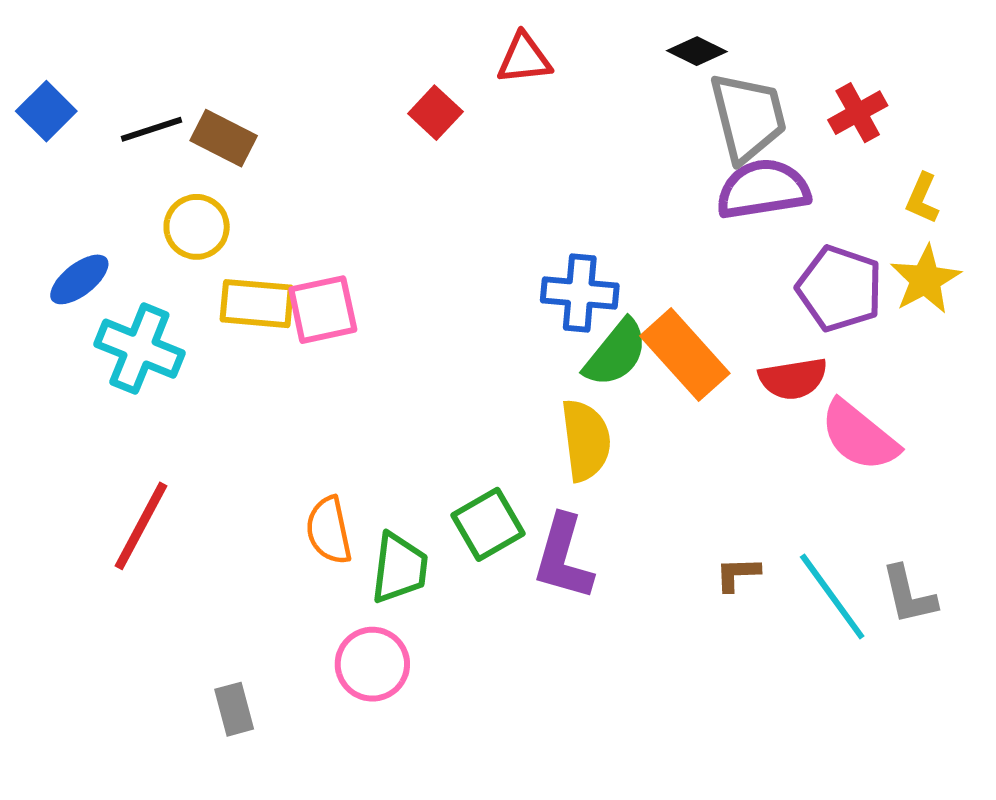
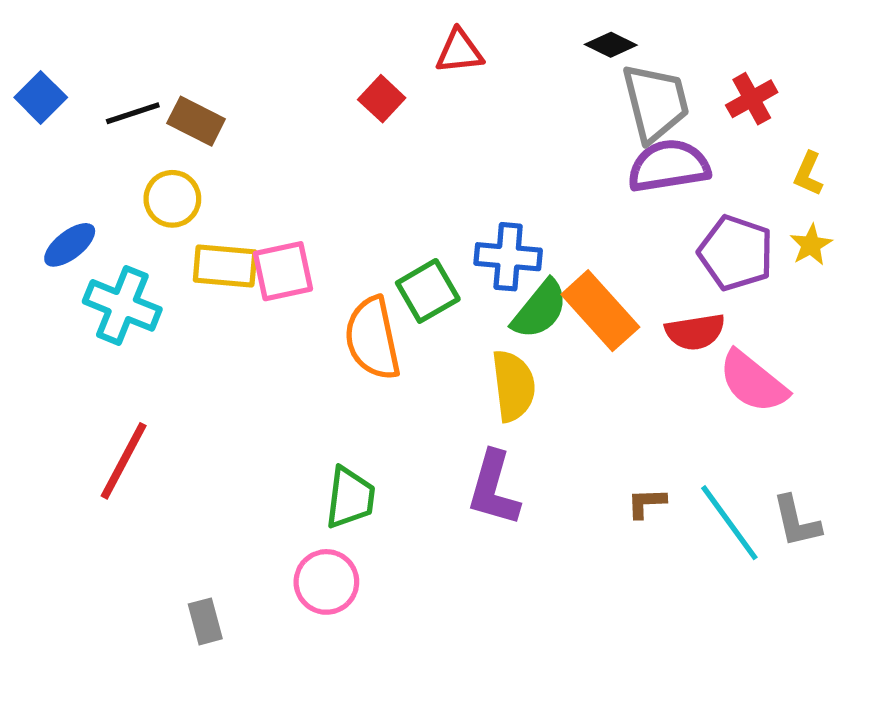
yellow star: (925, 279) -> (811, 245), size x0.7
green square: (488, 524) -> (428, 291), moved
orange semicircle: (329, 530) -> (372, 338), moved, size x1.4

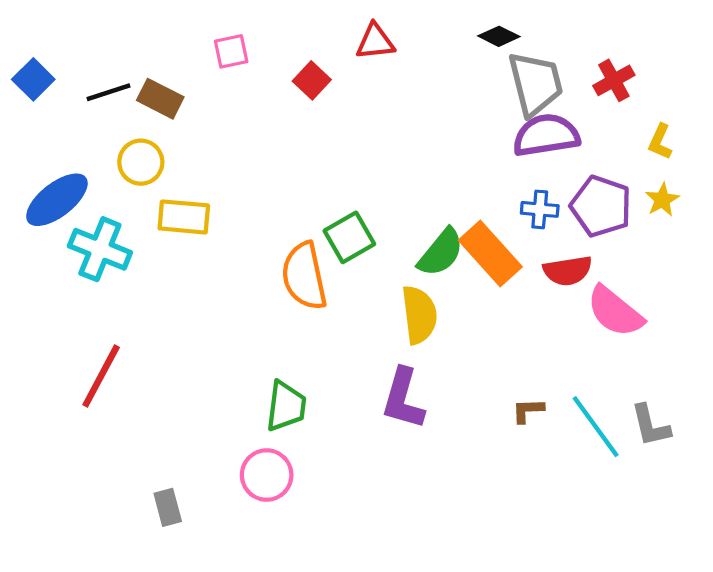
blue ellipse: (70, 245) -> (57, 200), size x1.5
blue cross: (508, 257) -> (540, 209), moved, size x0.7
pink square: (283, 271) -> (231, 51), moved, size x0.7

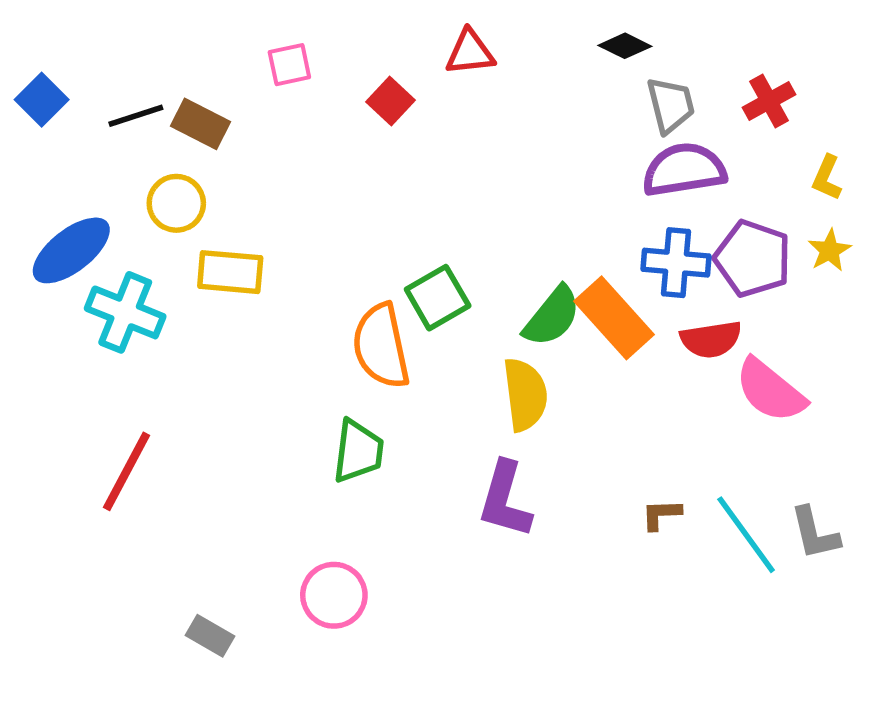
gray trapezoid: (535, 84) -> (671, 105), size x0.7
blue cross: (540, 209) -> (676, 263), size x1.4
green trapezoid: (286, 406) -> (358, 451), moved
gray rectangle: (168, 507) -> (210, 636), turned -45

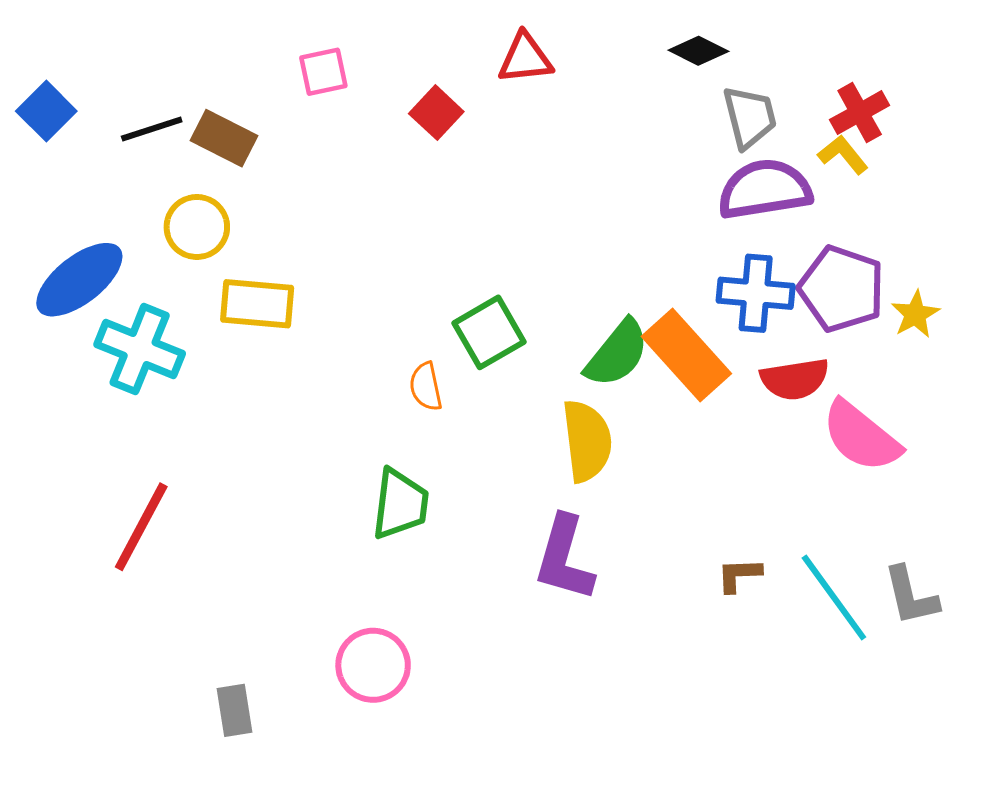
yellow L-shape: (827, 178) -> (843, 155), moved, turned 117
yellow star: (830, 250) -> (915, 314), moved
orange semicircle: (381, 346) -> (426, 387), size x0.5
gray rectangle: (210, 636) -> (235, 710), turned 51

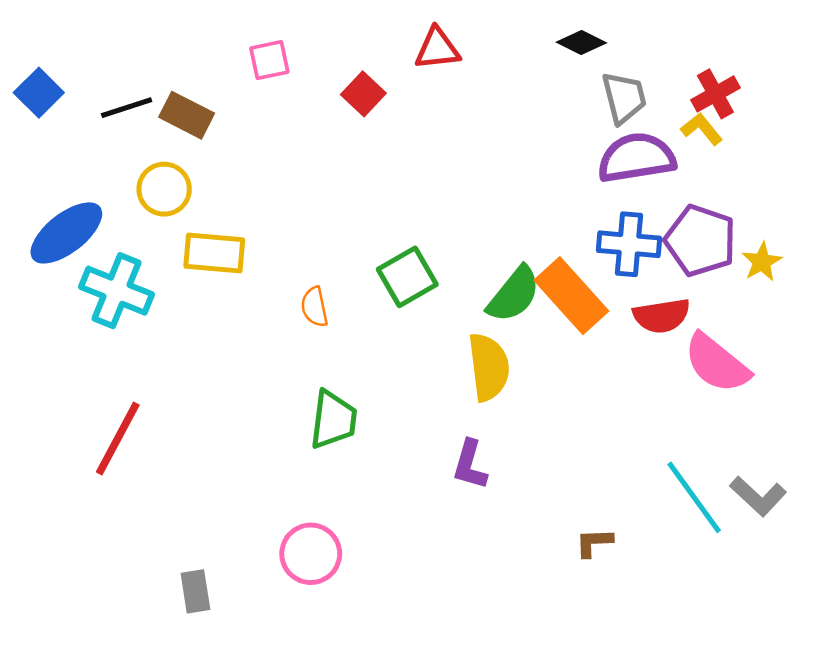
orange semicircle: (426, 387) -> (314, 307), moved
purple L-shape: (564, 558) -> (470, 465), size x0.7
brown L-shape: (739, 575) -> (594, 543), moved
gray L-shape: (911, 596) -> (758, 496), turned -34

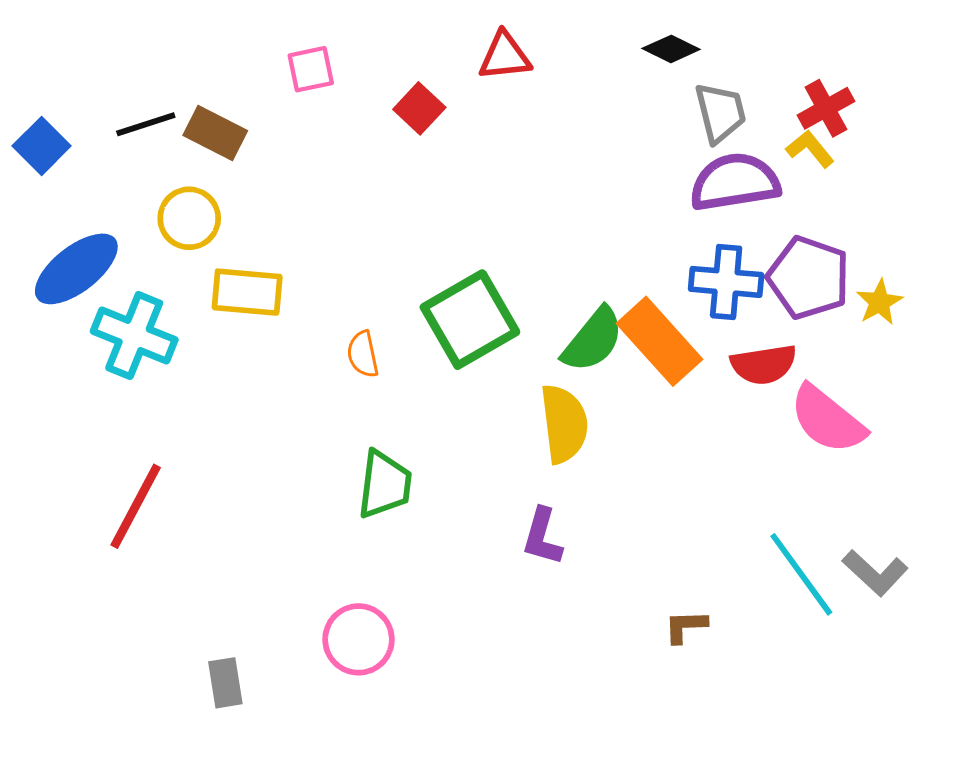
blue square: (39, 93) -> (42, 146), moved
green square: (407, 277) -> (470, 320), size x1.4

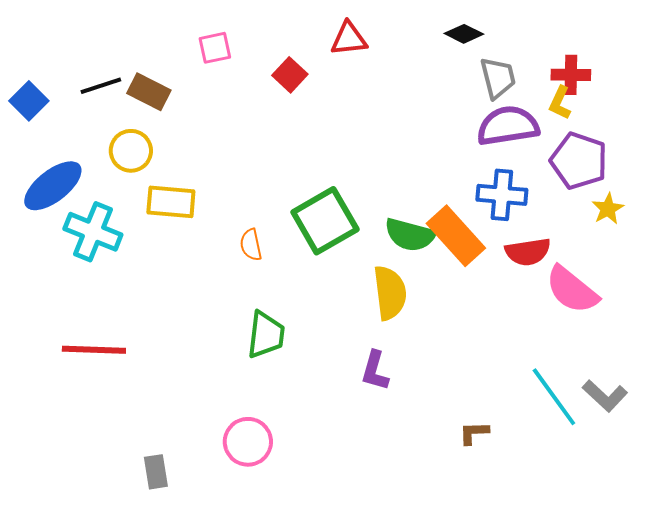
red cross: (826, 108) -> (571, 75), turned 30
yellow L-shape: (810, 149) -> (560, 103), turned -116
purple pentagon: (809, 278) -> (579, 161), moved
green semicircle: (593, 340) -> (410, 235), turned 66
red line: (136, 506) -> (94, 350), turned 64

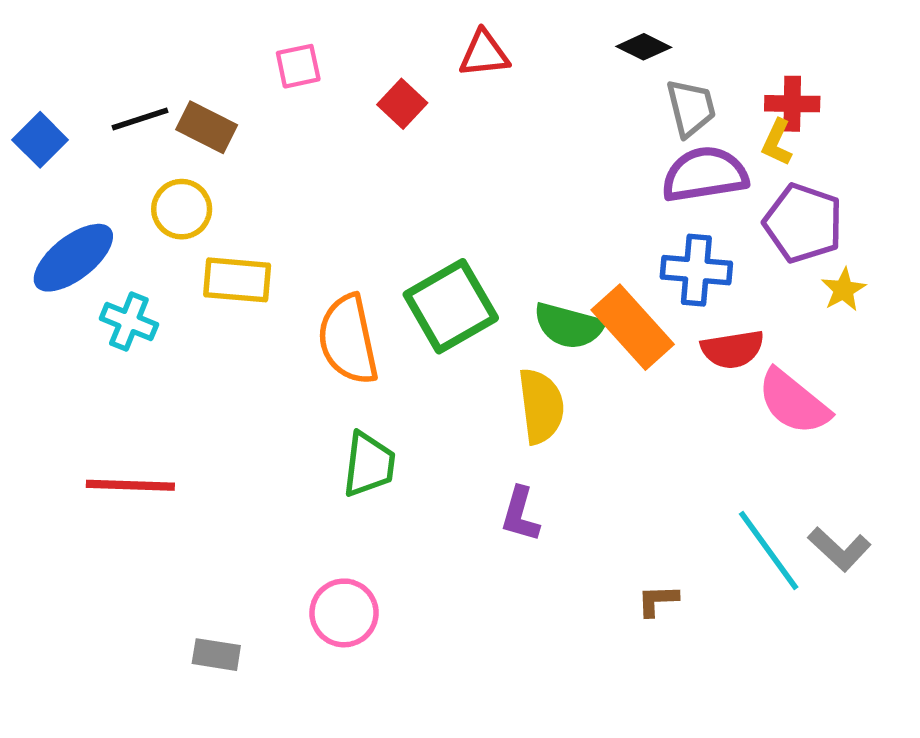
cyan cross: (93, 232) -> (129, 322), size x0.7
orange semicircle: (251, 245) -> (348, 340), size x2.0
gray rectangle: (156, 472) -> (216, 655), turned -72

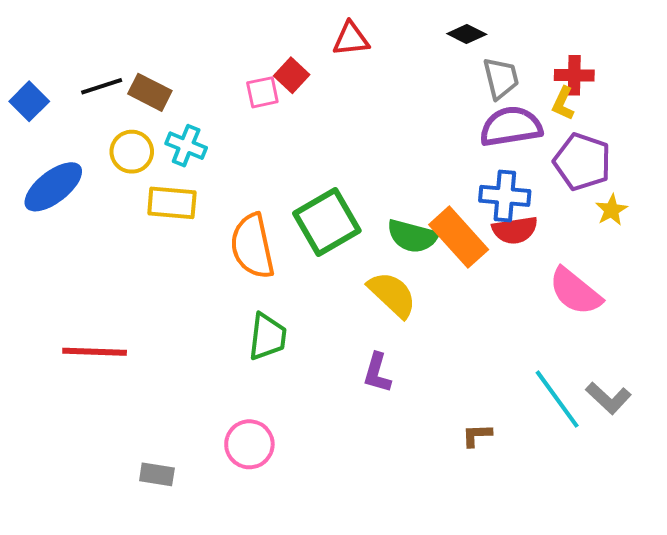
pink square: (298, 66) -> (262, 92), moved
cyan cross: (129, 322) -> (186, 146), moved
red semicircle: (733, 349) -> (515, 230), moved
yellow semicircle: (541, 406) -> (392, 294), turned -40

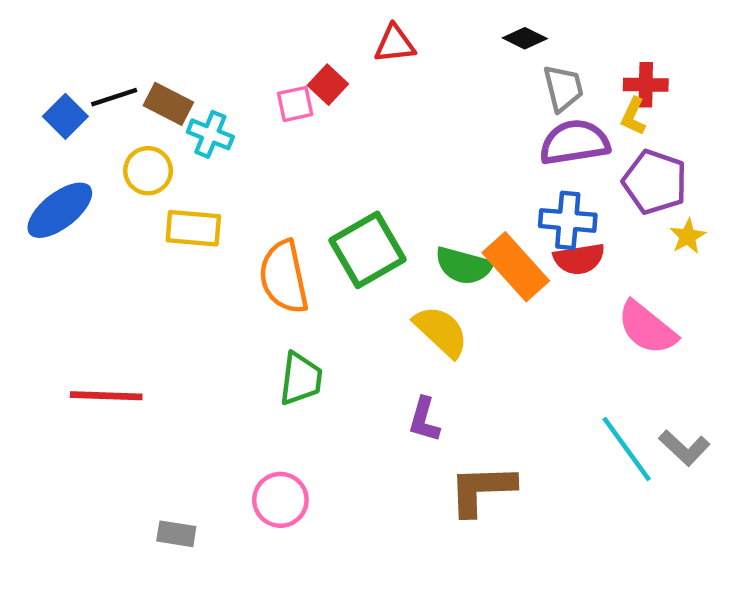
blue square: (29, 101) -> (65, 116), moved
cyan cross: (186, 146) -> (210, 134), moved
brown L-shape: (477, 435) -> (482, 490), moved, size x2.0

